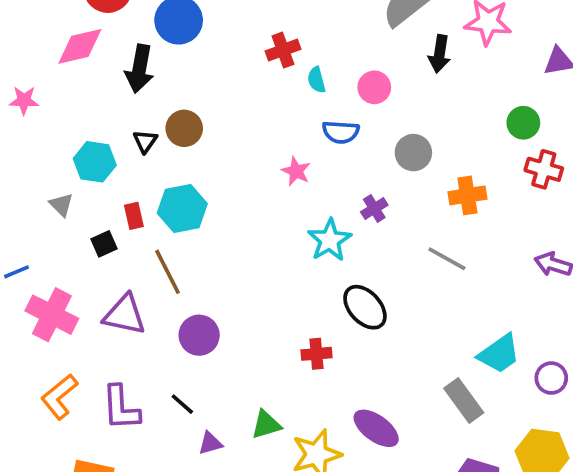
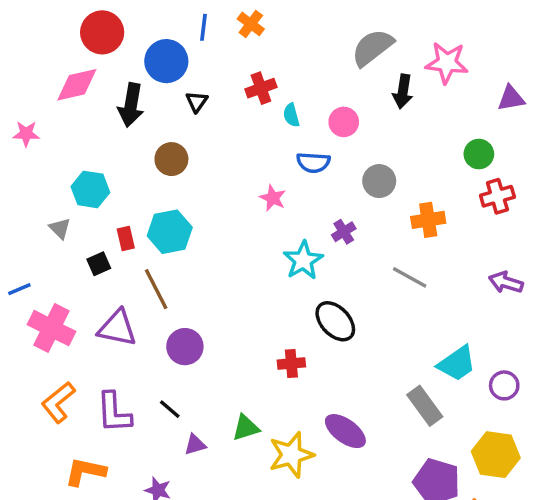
black triangle: (145, 141) -> (197, 102), moved
red cross: (544, 169) -> (497, 196), turned -32

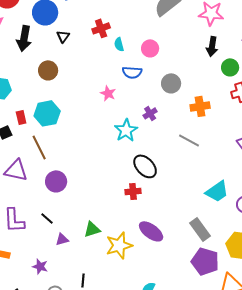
black arrow: (403, 92) -> (212, 46), moved
red cross: (291, 363) -> (133, 191), moved
gray rectangle: (425, 406) -> (200, 229), moved

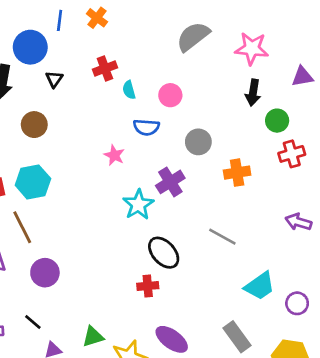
purple cross: (150, 113) -> (170, 182), size x1.5
gray line: (189, 140) -> (222, 237), moved

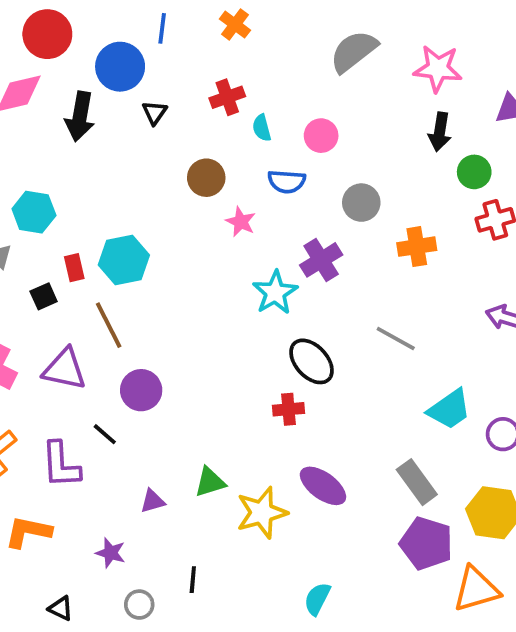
orange cross: (97, 18) -> (235, 25), moved
brown circle: (34, 125) -> (206, 178), moved
black line: (33, 322) -> (105, 434), moved

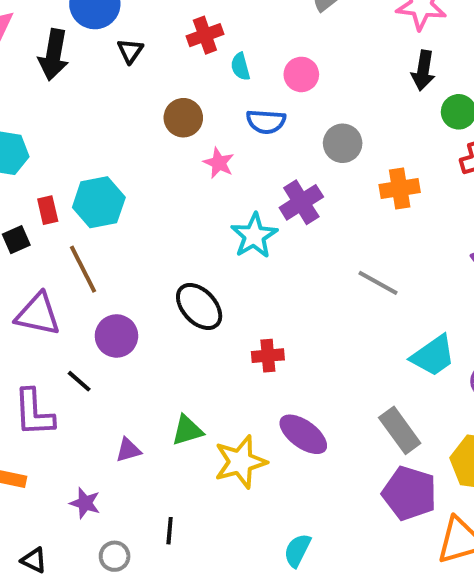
black ellipse: (312, 361) -> (199, 306), moved

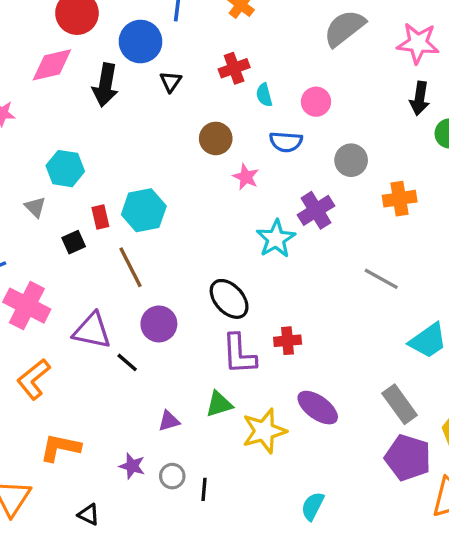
purple triangle: (38, 314) -> (92, 331), moved
purple L-shape: (34, 413) -> (239, 354), moved
gray circle: (115, 556) -> (172, 476), moved

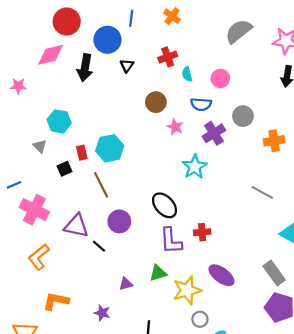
purple cross: (316, 210) -> (214, 133), moved
gray circle: (172, 476) -> (200, 319), moved

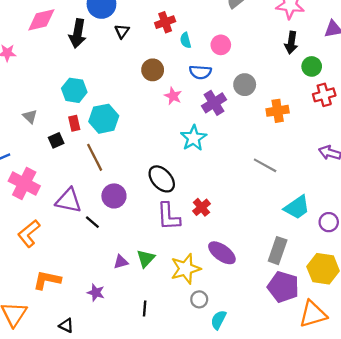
cyan hexagon: (59, 121) -> (74, 90), moved
red cross: (202, 232) -> (201, 207), turned -35
green triangle: (158, 273) -> (146, 258), moved, turned -30
gray rectangle: (274, 273) -> (278, 251), turned 55

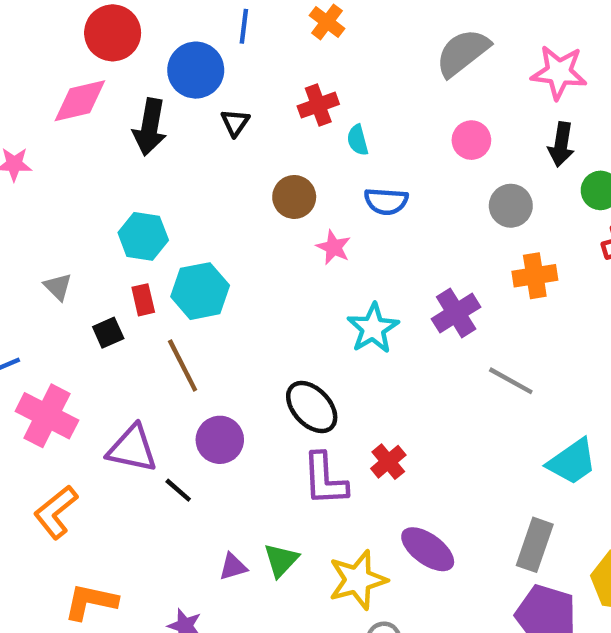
pink circle: (221, 45) -> (471, 140), moved
gray circle: (245, 85) -> (511, 206), moved
purple cross: (214, 103) -> (456, 313), moved

